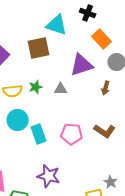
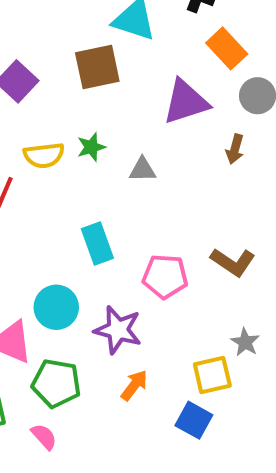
gray triangle: (61, 89) -> (143, 170), moved
cyan circle: (18, 120) -> (56, 307), moved
brown L-shape: (105, 131) -> (233, 262), moved
pink pentagon: (72, 134) -> (165, 276), moved

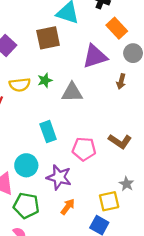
gray triangle: (143, 170) -> (72, 92), size x1.5

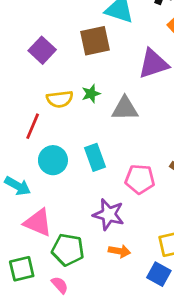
cyan circle: (26, 165) -> (53, 160), moved
orange arrow: (68, 207) -> (119, 251), turned 63

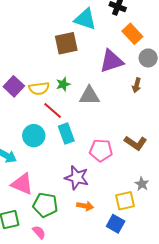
purple square: (42, 50) -> (14, 86), moved
red line: (33, 126) -> (53, 110), moved, turned -72

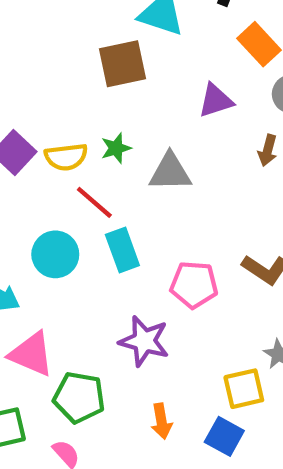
purple triangle: (111, 61) -> (216, 101), size x0.7
orange arrow: (85, 206) -> (161, 421), moved, turned 70

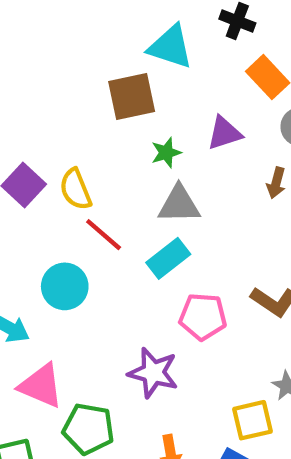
green star: (116, 148) -> (166, 153), moved
yellow semicircle: (66, 157) -> (76, 189), turned 75
cyan rectangle: (122, 250) -> (168, 258), moved, turned 72

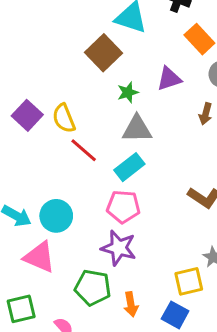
brown square: (132, 97) -> (103, 53), turned -32
cyan circle: (65, 286) -> (56, 216), moved
pink pentagon: (203, 317) -> (123, 207), moved
green pentagon: (88, 429) -> (93, 287), moved

